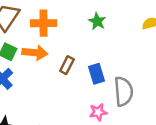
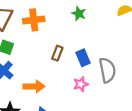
orange arrow: (35, 53) -> (34, 86), moved
pink star: (98, 112) -> (81, 84), moved

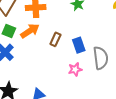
orange arrow: (34, 86) -> (30, 31), moved, turned -36

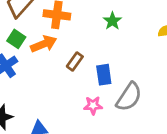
gray semicircle: (101, 58) -> (129, 97), turned 30

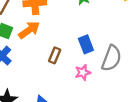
brown rectangle: (75, 61) -> (55, 55), moved

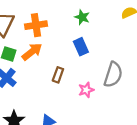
blue rectangle: (86, 44) -> (81, 47), moved

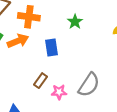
blue rectangle: (81, 47) -> (52, 48), moved
brown rectangle: (58, 75) -> (40, 81), moved

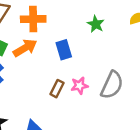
green star: (75, 22) -> (96, 24), moved
pink star: (59, 92) -> (79, 86), moved

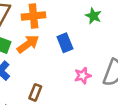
brown rectangle: (57, 89) -> (35, 92), moved

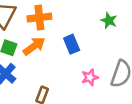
green star: (93, 16) -> (109, 21), moved

